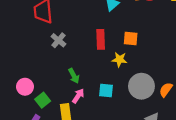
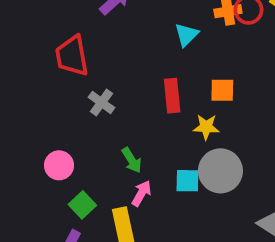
gray circle: (141, 86) -> (220, 171), moved
pink circle: (25, 87) -> (59, 165), moved

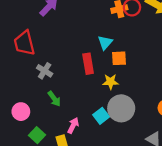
cyan triangle: (187, 35) -> (105, 43), moved
green arrow: (132, 160) -> (54, 99), moved
cyan square: (187, 181) -> (101, 116), turned -35

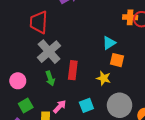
red rectangle: (88, 64) -> (73, 70), moved
gray cross: (45, 71) -> (49, 52), size x1.6
gray circle: (121, 108) -> (120, 105), moved

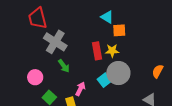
cyan triangle: (109, 43) -> (107, 17), turned -40
red rectangle: (73, 70) -> (97, 51), moved
gray circle: (120, 105) -> (118, 73), moved

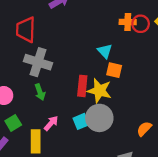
gray cross: (55, 42) -> (38, 62), turned -30
yellow star: (112, 51) -> (99, 91), size x1.5

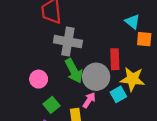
yellow star: (99, 91) -> (132, 79), moved
green arrow: (40, 92) -> (74, 71), size x1.5
gray circle: (99, 118) -> (96, 77), moved

